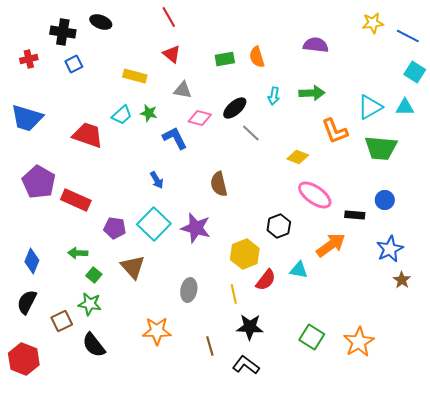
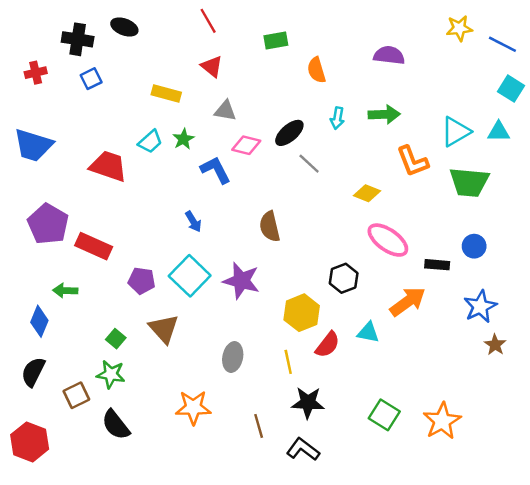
green rectangle: (225, 59) -> (276, 41), moved
green star: (149, 113) -> (183, 139), turned 30
green arrow: (78, 253) -> (65, 291), moved

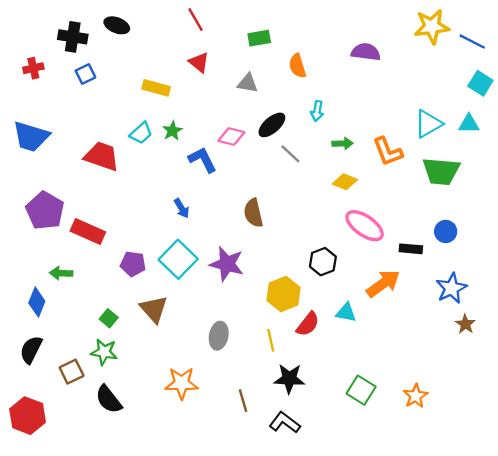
yellow star: (459, 28) -> (432, 26), size x1.4
gray triangle: (225, 111) -> (248, 83), moved
green arrow: (384, 114) -> (343, 143), moved, size x0.7
orange star: (442, 421) -> (416, 396), size x0.7

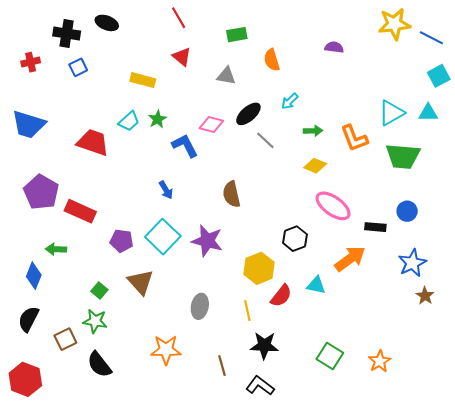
purple semicircle: (366, 52) -> (334, 47), size x0.7
cyan square: (480, 83) -> (439, 76), turned 30
cyan arrow: (317, 111) -> (290, 101), turned 36

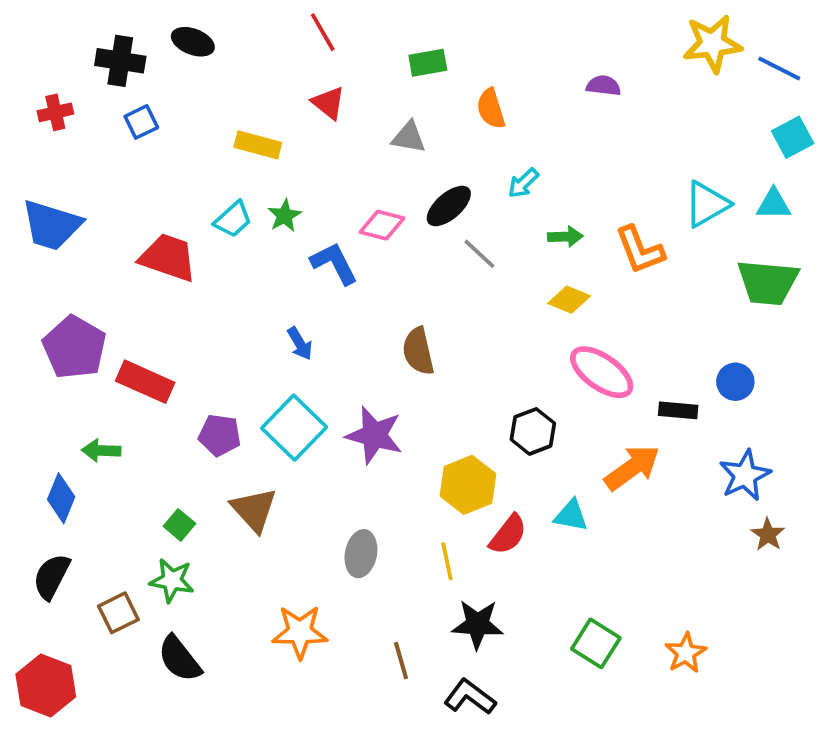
green trapezoid: (403, 156) -> (768, 282), moved

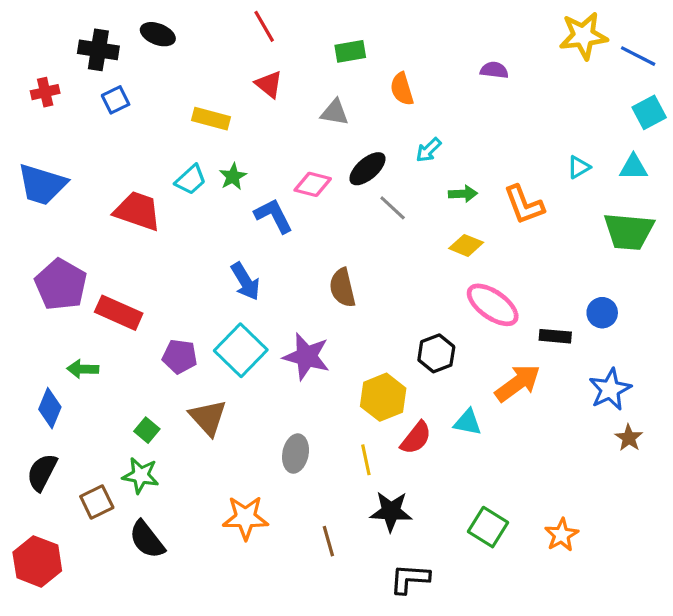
cyan triangle: (707, 204) -> (579, 167), size x0.6
blue arrow: (300, 344) -> (245, 281), size x1.4
black L-shape: (470, 697) -> (410, 579), moved, turned -33

